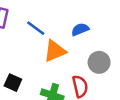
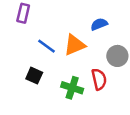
blue line: (36, 28) -> (46, 46), moved

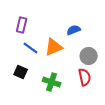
purple rectangle: (23, 13) -> (22, 25), moved
red semicircle: (99, 79) -> (85, 77), moved

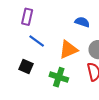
blue semicircle: (74, 30) -> (82, 22), turned 40
orange triangle: (54, 47) -> (68, 50), moved

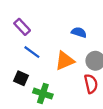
purple rectangle: (27, 17) -> (22, 27), turned -56
green cross: (59, 77) -> (43, 94), moved

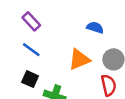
blue line: (32, 52) -> (31, 50), moved

